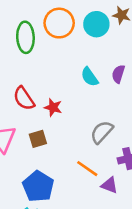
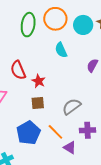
cyan semicircle: (90, 77) -> (61, 50), moved
brown square: (38, 139) -> (38, 103), moved
blue pentagon: (38, 186) -> (28, 133), moved

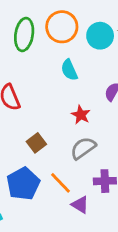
red star: (39, 81) -> (81, 115), moved
brown square: (38, 103) -> (36, 143), turned -32

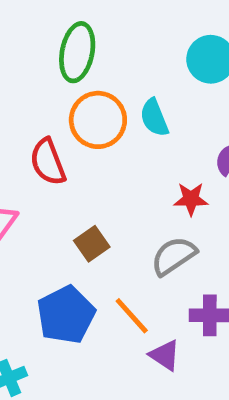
orange circle: (62, 27) -> (98, 120), moved
red star: (81, 115) -> (191, 199), moved, turned -30

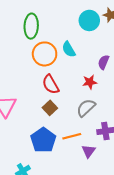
red semicircle: (48, 162) -> (51, 84), moved
orange line: (132, 316) -> (72, 136), turned -54
purple triangle: (165, 355) -> (89, 151), turned 40

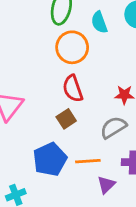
cyan semicircle: (69, 49) -> (99, 22), moved

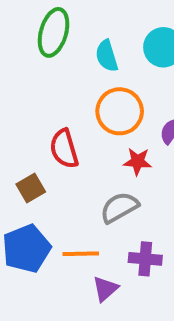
orange circle: (72, 47) -> (120, 111), moved
brown square: (66, 119) -> (31, 188), moved

